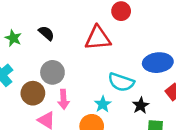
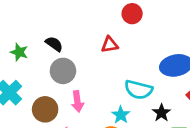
red triangle: (98, 38) -> (110, 45), size x0.6
gray circle: (52, 72) -> (63, 71), moved
pink arrow: (64, 99) -> (77, 101), moved

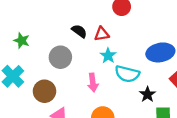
black semicircle: (54, 44) -> (79, 31), moved
pink arrow: (77, 101) -> (93, 83), moved
cyan star: (121, 115) -> (108, 56), moved

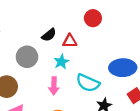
black semicircle: (79, 31) -> (49, 35), turned 96
cyan star: (108, 56) -> (61, 62), moved

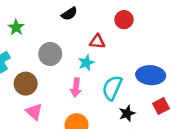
black semicircle: (49, 35) -> (69, 14), moved
cyan semicircle: (88, 83) -> (112, 88), turned 85

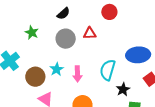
green star: (16, 27) -> (32, 33), moved
gray circle: (50, 54) -> (66, 39), moved
cyan star: (86, 63) -> (57, 69), moved

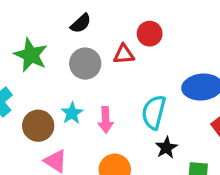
red circle: (109, 12) -> (150, 34), moved
green star: (32, 33) -> (31, 55), size x1.5
black star: (123, 89) -> (166, 148), moved

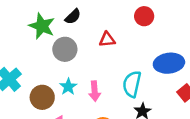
red circle: (150, 34) -> (144, 16), moved
green star: (31, 55) -> (42, 26), moved
gray circle: (85, 64) -> (65, 49), moved

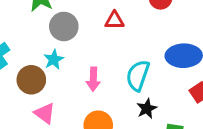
cyan star: (68, 87) -> (54, 60), moved

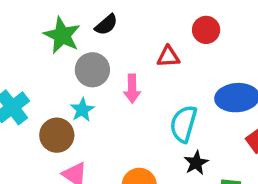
red triangle: (114, 20) -> (168, 57), moved
pink arrow: (93, 79) -> (132, 89), moved

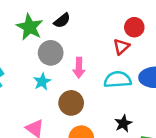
red triangle: (168, 57) -> (121, 47), moved, turned -42
cyan semicircle: (183, 124) -> (118, 80), moved, turned 68
brown circle: (57, 135) -> (71, 103), moved

